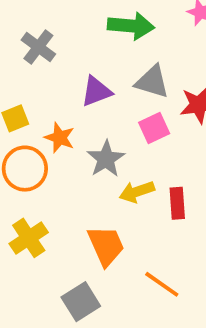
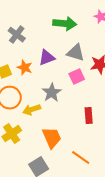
orange star: (60, 138) -> (25, 68), moved
yellow arrow: (137, 192) -> (32, 110), moved

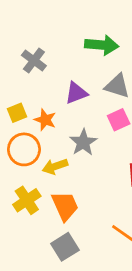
orange star: (25, 68) -> (45, 120), moved
orange trapezoid: (52, 138) -> (65, 206), moved

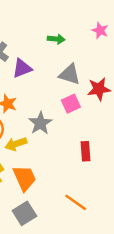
green arrow: (102, 45) -> (56, 39), size x0.6
purple triangle: (76, 93) -> (22, 68), moved

